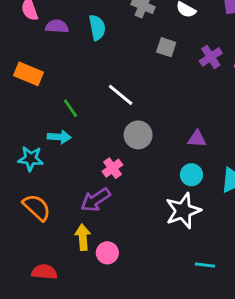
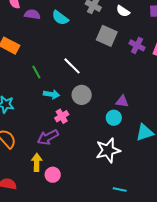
cyan semicircle: (97, 28) -> (60, 18), turned 132
gray square: (166, 47) -> (107, 36), size x1.5
purple cross: (211, 57) -> (137, 45), turned -35
cyan arrow: (59, 137) -> (52, 94), moved
cyan circle: (191, 175) -> (114, 118), moved

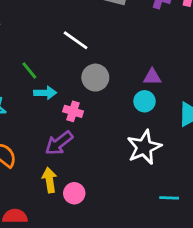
green line: (36, 72) -> (29, 70), moved
cyan arrow: (52, 94) -> (45, 93), moved
pink cross: (62, 116) -> (73, 111), turned -32

